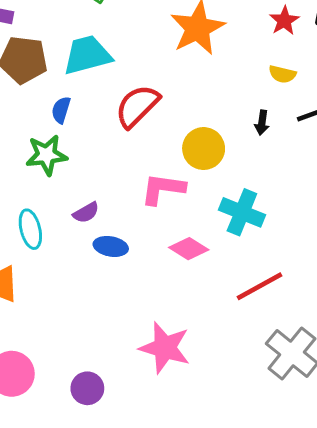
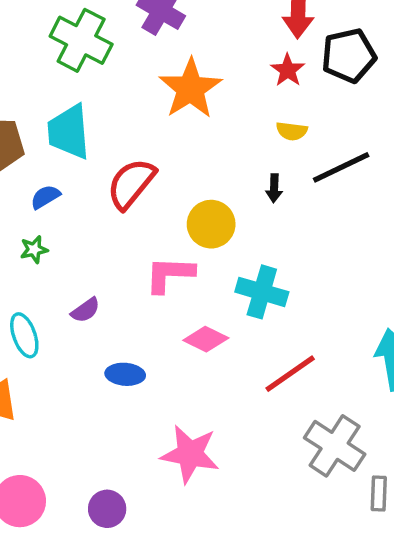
cyan trapezoid: (87, 55) -> (69, 132), turned -74
blue semicircle: (61, 110) -> (45, 197), turned 48
green star: (46, 155) -> (34, 249), size x0.6
blue ellipse: (111, 246) -> (125, 374), moved

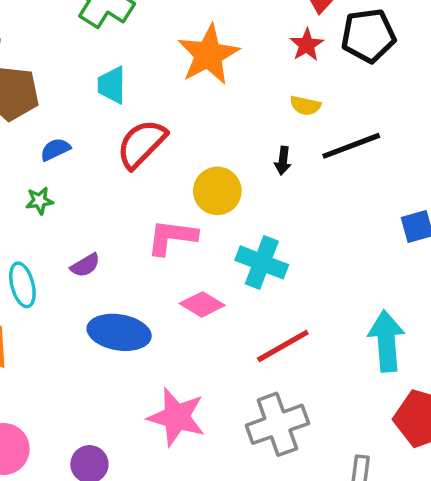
cyan trapezoid: (69, 132) -> (112, 85), moved, size x0.7
blue ellipse: (125, 374) -> (119, 332), size x1.6
gray cross: (335, 446) -> (277, 424), moved, turned 32

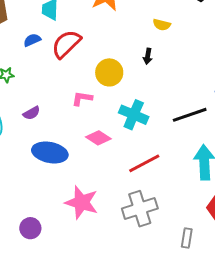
black line: (351, 146) -> (190, 115), moved
blue semicircle: (55, 149) -> (32, 40), moved
pink L-shape: (172, 237) -> (82, 98), size x0.7

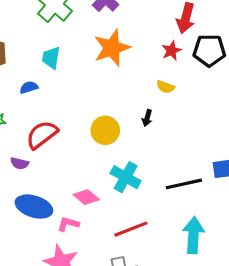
red semicircle: (66, 44) -> (42, 135), moved
pink L-shape: (82, 98) -> (68, 224), moved
purple semicircle: (32, 113) -> (20, 163), turned 36

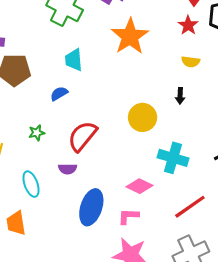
blue ellipse: (34, 207) -> (91, 207), turned -76

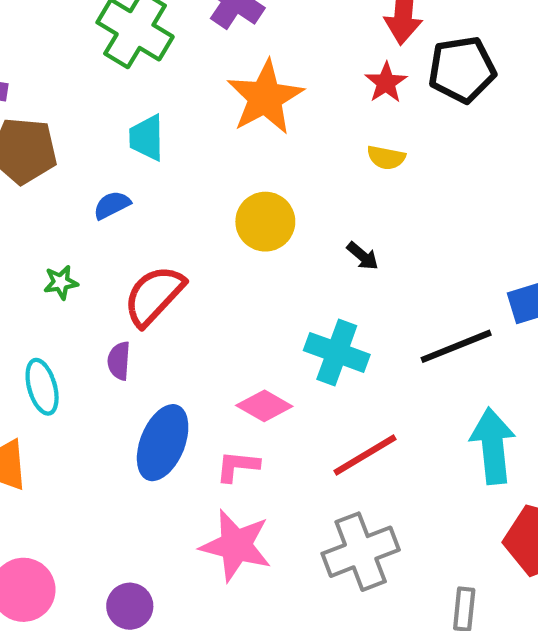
black arrow: (180, 96) -> (363, 256), moved, turned -56
yellow circle: (143, 117) -> (265, 222), moved
purple semicircle: (68, 169) -> (119, 361), turned 90

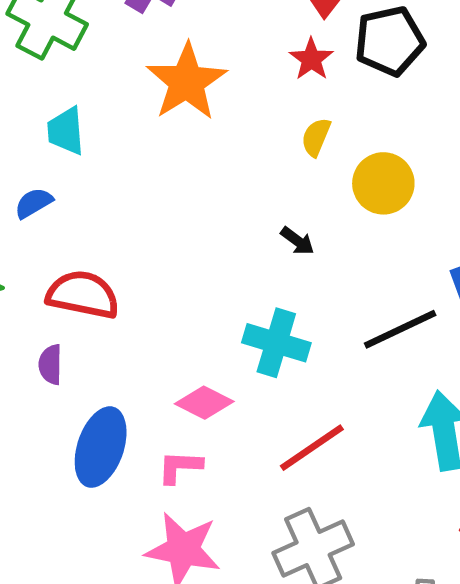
yellow semicircle: (386, 158) -> (316, 137), turned 105
yellow circle: (265, 222) -> (383, 183), moved
red semicircle: (154, 296) -> (83, 295), turned 62

